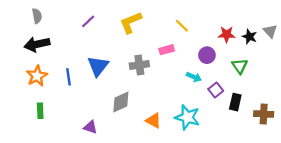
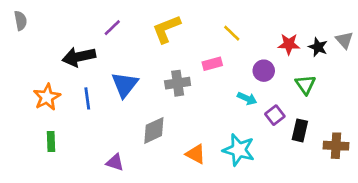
gray semicircle: (37, 16) -> (20, 21), moved
black arrow: (37, 44) -> (79, 57), moved

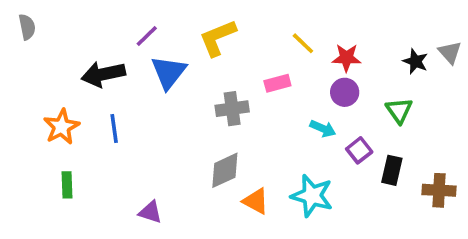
red star: (289, 44) -> (346, 58), moved
blue triangle: (125, 85) -> (169, 72), moved
gray diamond: (154, 130) -> (225, 170), moved

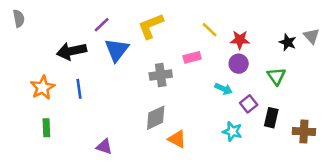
cyan star: (312, 196) -> (232, 131), moved, size x0.7

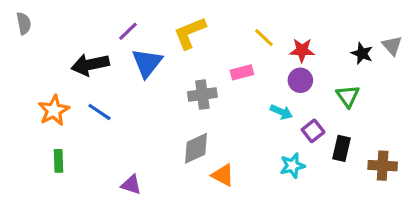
blue line: (79, 89) -> (100, 112), turned -48
cyan star: (232, 131) -> (292, 166), turned -30

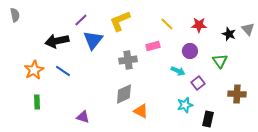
red star: (302, 50) -> (199, 25), moved
black rectangle: (341, 148) -> (208, 119), moved
brown cross: (383, 166) -> (237, 94), moved

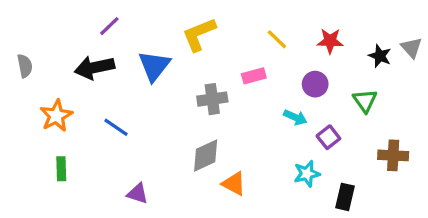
gray semicircle: (15, 15) -> (25, 66), moved
purple line: (81, 20) -> (109, 26), moved
blue line: (63, 71) -> (116, 127), moved

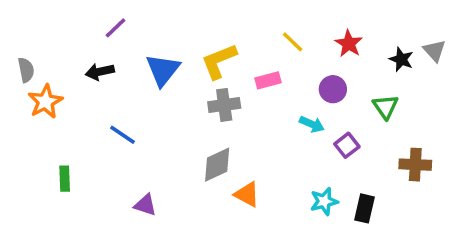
yellow L-shape: (199, 34) -> (219, 61), moved
red star: (330, 41) -> (349, 44), turned 30
black arrow: (94, 68) -> (100, 72), size x0.7
orange star: (56, 116) -> (45, 101), moved
cyan star: (307, 174) -> (324, 201), moved

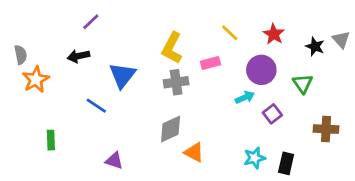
yellow L-shape: (219, 61) -> (172, 48), turned -40
blue triangle: (163, 70) -> (122, 75), moved
purple circle: (333, 89) -> (261, 70), size x1.4
cyan arrow: (312, 124) -> (245, 97), turned -48

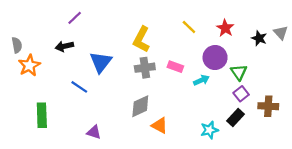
pink rectangle: (210, 63) -> (175, 67), moved, turned 35
green triangle: (303, 84) -> (239, 72), moved
purple square: (272, 114) -> (241, 94), moved
green rectangle: (51, 140) -> (42, 115), size x1.5
black rectangle: (286, 163) -> (235, 118), moved, turned 30

